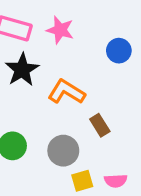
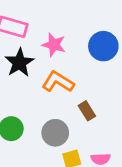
pink star: (60, 30) -> (54, 45), moved
blue circle: (119, 51) -> (103, 46), size x1.4

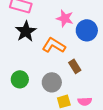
pink star: (54, 45) -> (65, 18), moved
blue circle: (103, 46) -> (87, 30), moved

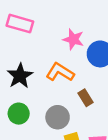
black star: (26, 31) -> (20, 76), moved

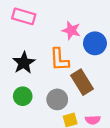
orange L-shape: (60, 72) -> (59, 60), turned -125
brown rectangle: (86, 98) -> (82, 82), size x1.6

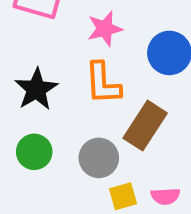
pink star: (71, 30) -> (105, 29), moved, turned -30
brown rectangle: (82, 82) -> (145, 126), turned 65

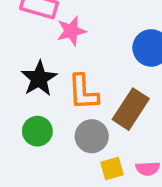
pink star: (105, 29) -> (71, 31), moved
orange L-shape: (103, 83) -> (83, 92), moved

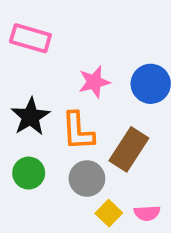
pink star: (71, 31) -> (94, 82), moved
yellow square: (112, 169) -> (109, 213), turned -30

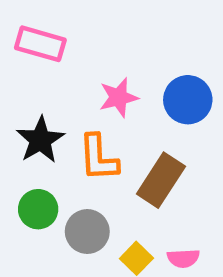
gray circle: (87, 179) -> (87, 232), moved

